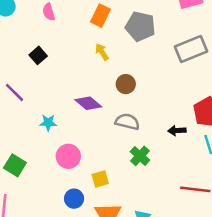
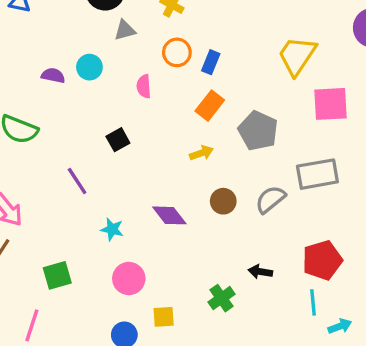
yellow arrow: (102, 52) -> (201, 153), turned 90
gray semicircle: (127, 122) -> (270, 199), moved, turned -65
black arrow: (177, 131) -> (260, 272), moved
green square: (15, 165) -> (57, 275), turned 30

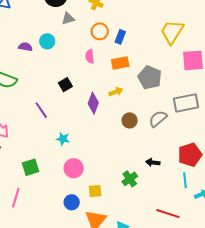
pink semicircle: (144, 86) -> (90, 56), moved
orange rectangle: (210, 106) -> (120, 63), turned 42
purple diamond: (169, 215) -> (93, 103), moved, turned 60

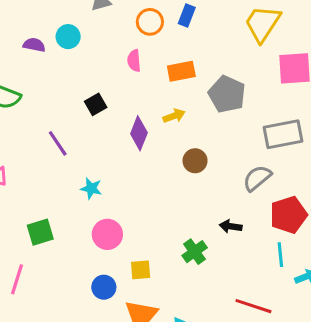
blue rectangle: (120, 37) -> (187, 16), moved
gray semicircle: (158, 119) -> (257, 178), moved

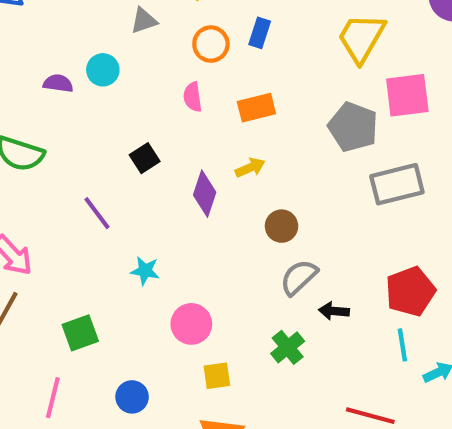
gray pentagon: (227, 94) -> (353, 127), moved
gray semicircle: (257, 178) -> (299, 277), moved
pink circle: (107, 234) -> (191, 324), moved
blue circle: (104, 287) -> (132, 397), moved

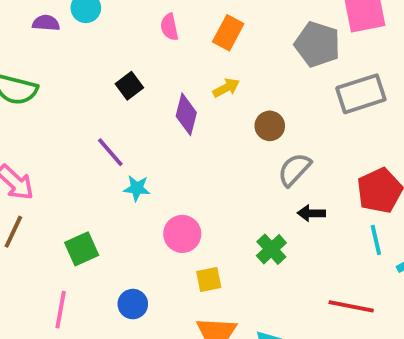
orange rectangle: (256, 108) -> (228, 33), turned -44
purple line: (97, 213) -> (110, 152), moved
brown circle: (282, 226) -> (270, 126), moved
gray semicircle: (299, 277) -> (294, 170), moved

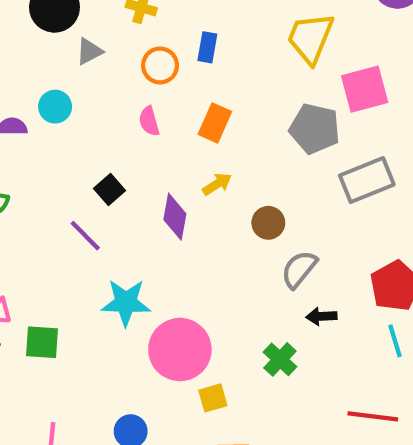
purple line: (110, 152) -> (85, 236), moved
cyan star: (137, 188) -> (126, 303), size x1.6
pink circle: (182, 234) -> (180, 350), size x1.5
green square: (82, 249) -> (42, 342), moved, turned 32

